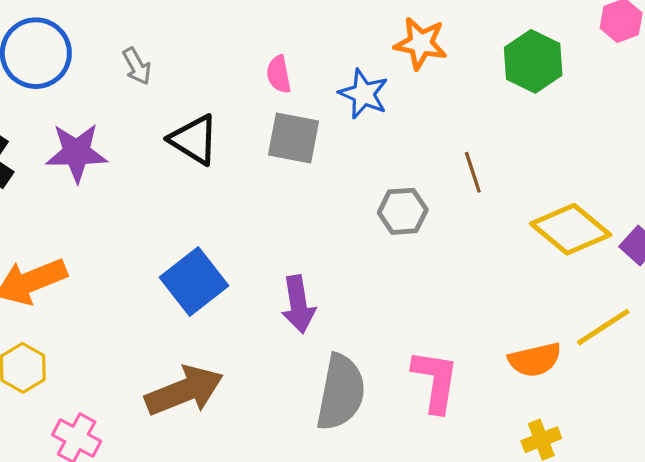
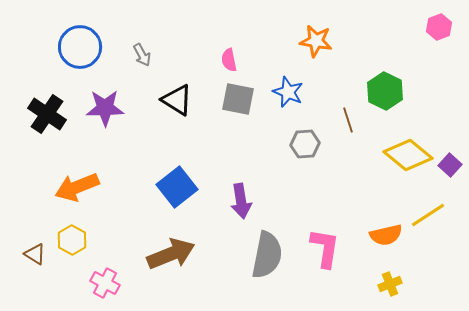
green hexagon: (533, 61) -> (385, 91), moved
blue star: (364, 94) -> (288, 92), moved

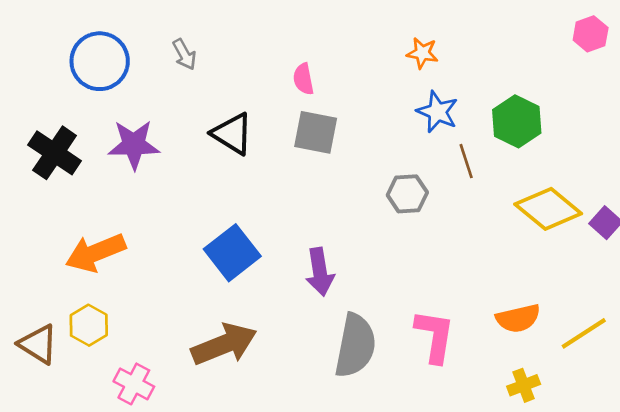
orange star: (316, 41) -> (422, 53), size x0.7
gray arrow: (142, 55) -> (184, 54), moved
blue star: (288, 92) -> (437, 112), moved
yellow line: (428, 215) -> (584, 333), moved
brown triangle: (35, 254) -> (38, 344), size x1.4

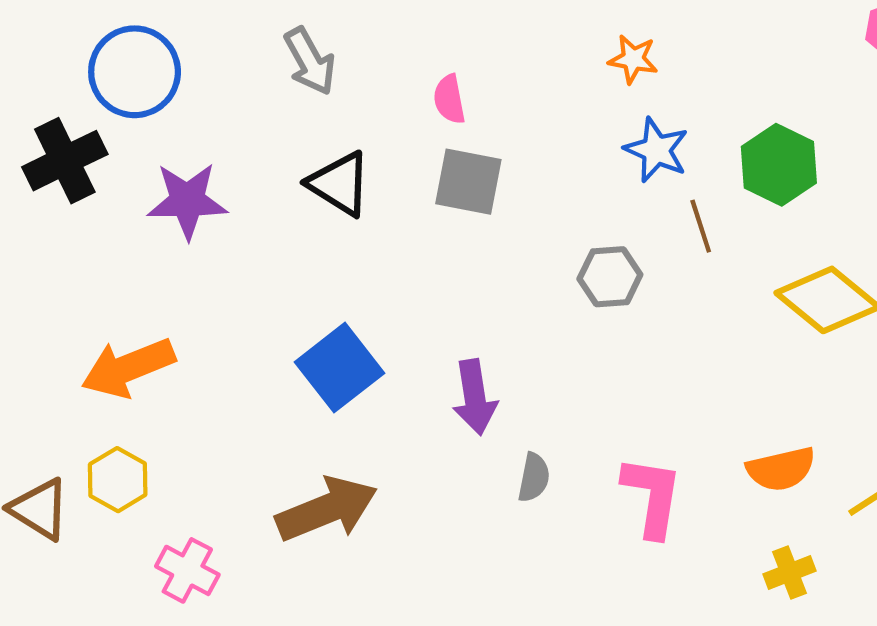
gray arrow: (184, 54) -> (310, 61), moved, size x1.4
black cross: (55, 153) -> (65, 161), moved, turned 30
gray semicircle: (355, 346) -> (534, 477), moved, size x0.5

